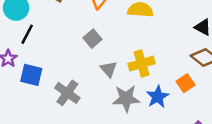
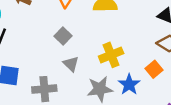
gray triangle: (109, 69) -> (71, 64), moved
gray cross: (67, 93) -> (44, 89), turned -35

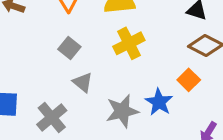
yellow cross: (111, 55) -> (129, 43), moved
gray cross: (44, 89) -> (52, 117), turned -30

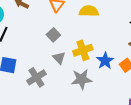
yellow cross: (129, 43) -> (83, 50), moved
blue star: (159, 102) -> (105, 61), moved

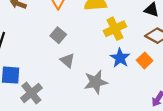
yellow cross: (83, 50) -> (115, 29), moved
gray cross: (36, 77) -> (31, 93), moved

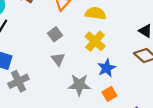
yellow cross: (115, 29) -> (95, 41), moved, turned -36
orange square: (145, 60) -> (109, 94), moved

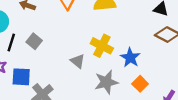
gray square: (55, 34) -> (34, 41), moved
yellow cross: (95, 41) -> (102, 46), moved

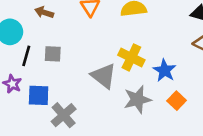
gray square: (34, 41) -> (53, 54), turned -35
gray triangle: (78, 61) -> (104, 76), size x1.5

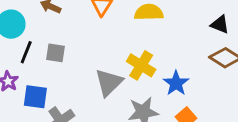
gray triangle: (104, 76) -> (109, 82), turned 32

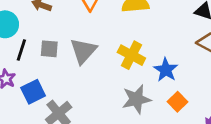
gray triangle: (109, 82) -> (83, 51), moved
blue square: (35, 97) -> (33, 92), turned -30

